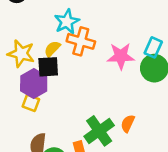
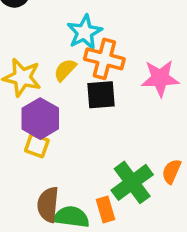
black square: (48, 67) -> (101, 95), moved

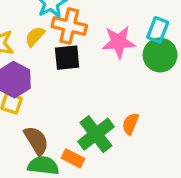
brown semicircle: (48, 205) -> (36, 140), moved, turned 144
orange rectangle: (105, 210) -> (73, 158), turned -45

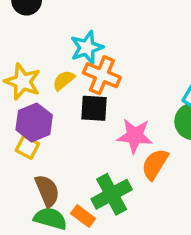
pink star: (119, 42) -> (135, 136), moved
orange semicircle: (130, 124) -> (155, 164), moved, size x1.4

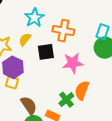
orange cross: (102, 75) -> (63, 31), moved
orange semicircle: (155, 164) -> (82, 90), moved
green cross: (112, 194) -> (66, 100), size x0.7

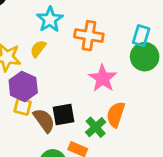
black square: (46, 52) -> (63, 114), moved
pink star: (73, 63) -> (103, 78), turned -30
brown semicircle: (29, 105) -> (44, 120), moved

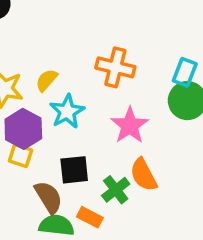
cyan star: (50, 19) -> (67, 111), moved
orange semicircle: (116, 114) -> (144, 175), turned -50
brown semicircle: (44, 120) -> (48, 197), moved

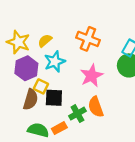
yellow square: (21, 156) -> (41, 86), moved
brown semicircle: (48, 197) -> (31, 100), moved, turned 40
orange rectangle: (90, 217) -> (59, 128), turned -64

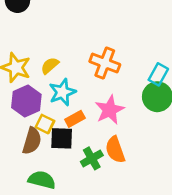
orange rectangle: (59, 128) -> (75, 119), moved

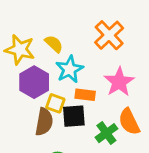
orange cross: (105, 63) -> (109, 35), turned 32
yellow semicircle: (50, 66) -> (54, 44), turned 90
orange rectangle: (75, 119) -> (85, 95), turned 42

